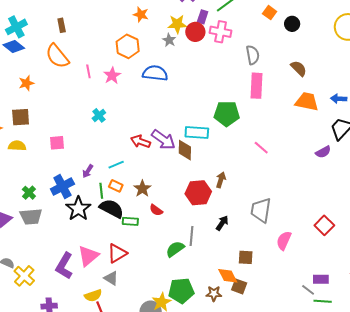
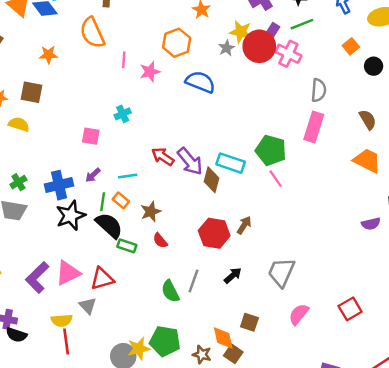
red circle: (195, 32) -> (259, 46), size x1.4
pink square: (57, 143) -> (91, 136), moved
pink line: (261, 148) -> (276, 179), moved
green semicircle: (175, 249) -> (170, 291), turned -96

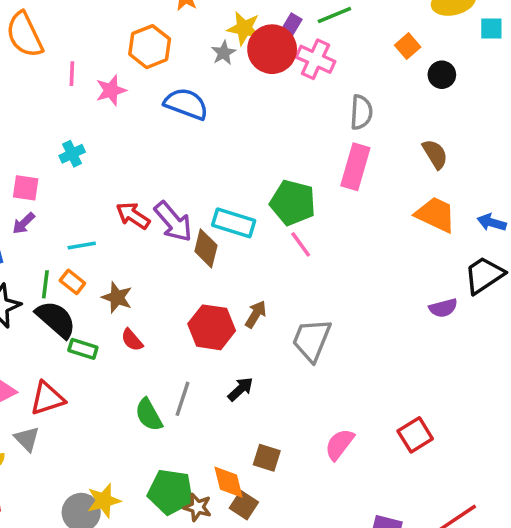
purple arrow: (93, 175) -> (24, 223), moved
brown star: (151, 212) -> (117, 297), turned -30
gray trapezoid: (281, 272) -> (312, 340), moved
green pentagon: (165, 341) -> (171, 492), moved

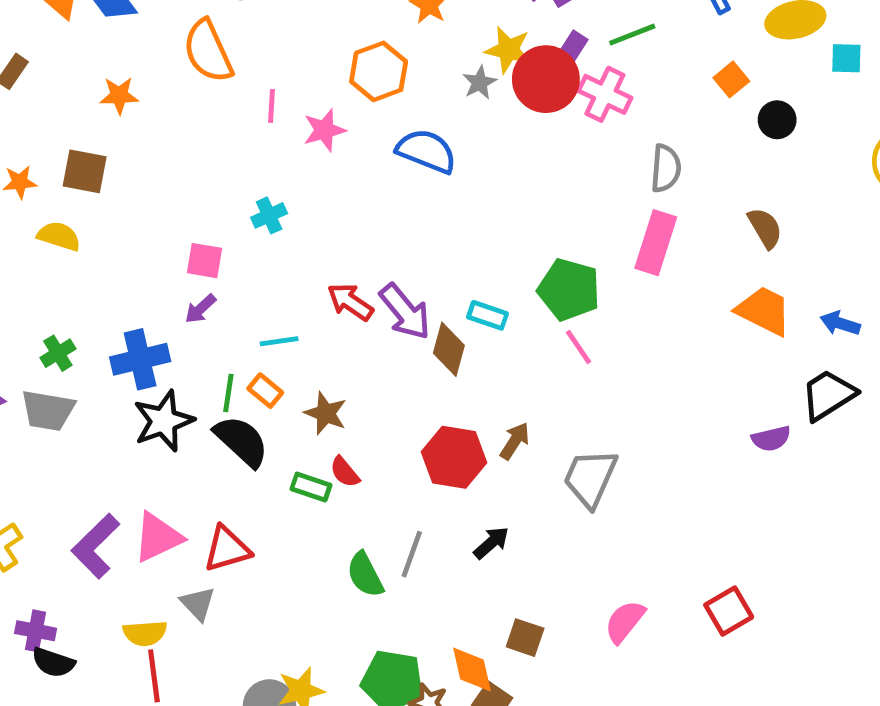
cyan rectangle: (234, 223) -> (488, 315), size x0.7
green rectangle: (83, 349) -> (311, 487), moved

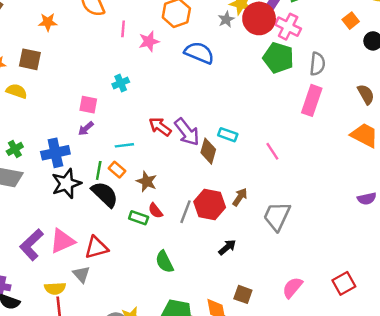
green pentagon: (569, 290) -> (278, 58), moved
gray line: (412, 554) -> (186, 212), moved

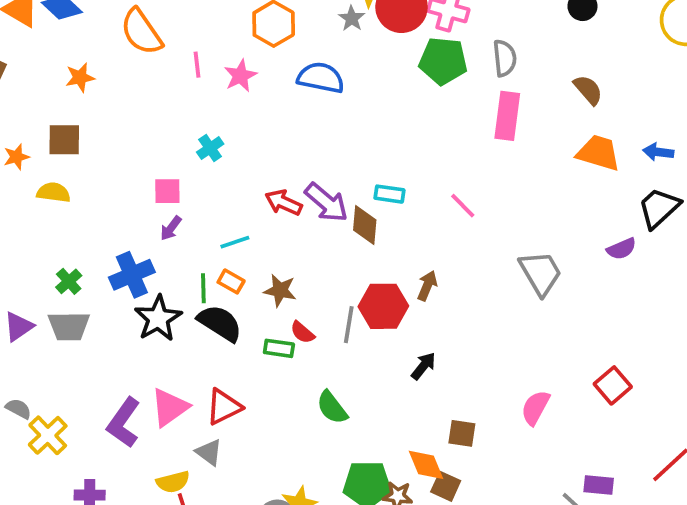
gray trapezoid: (277, 216) -> (540, 273), moved, turned 136

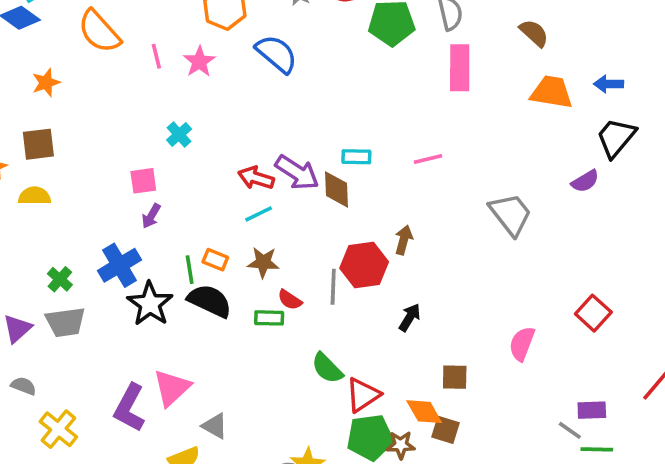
blue semicircle: (321, 78) -> (277, 54), turned 36
pink line: (463, 206) -> (428, 159), turned -52
cyan line: (235, 242) -> (259, 214), moved
red triangle: (224, 407) -> (363, 395), moved
gray semicircle: (19, 409) -> (24, 386), moved

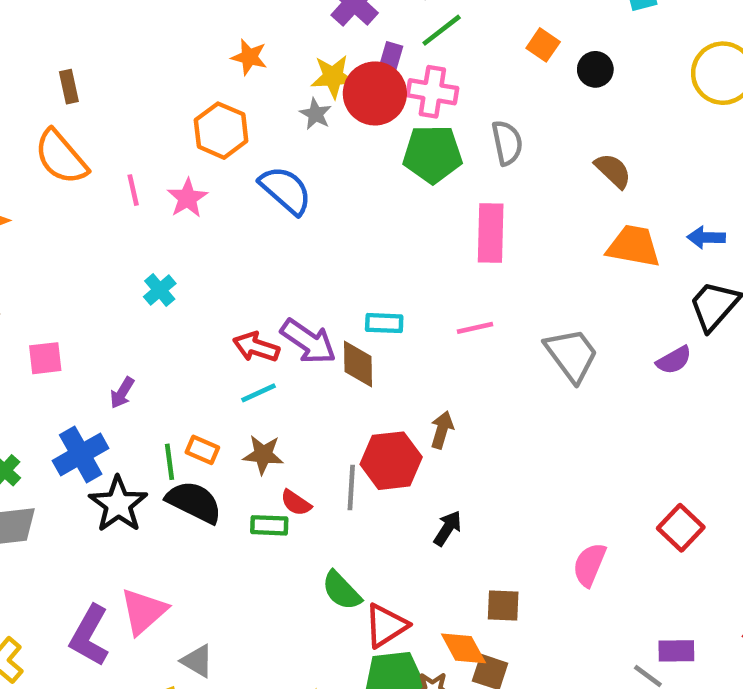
pink rectangle: (460, 68) -> (491, 233), moved
pink square: (143, 181) -> (45, 358), moved
gray trapezoid: (511, 214) -> (571, 355), moved

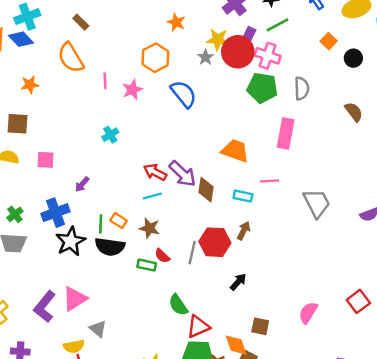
brown rectangle: (69, 87) -> (81, 22), turned -42
orange trapezoid: (634, 246) -> (235, 151), moved
cyan rectangle: (384, 323) -> (243, 196), moved
black semicircle: (194, 502) -> (110, 247), turned 152

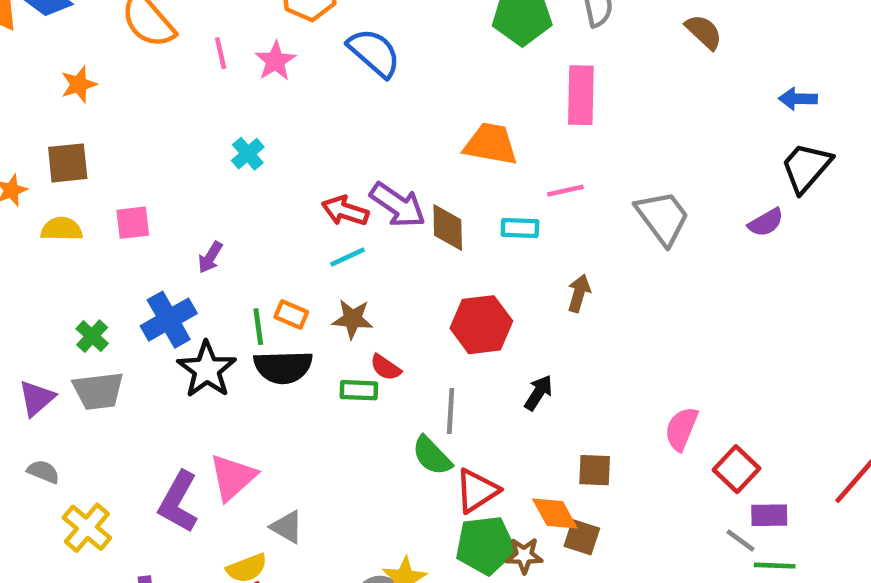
brown arrow: (244, 231) -> (579, 293), moved
gray line: (192, 253) -> (451, 411), moved
red square: (358, 301) -> (737, 469), moved

